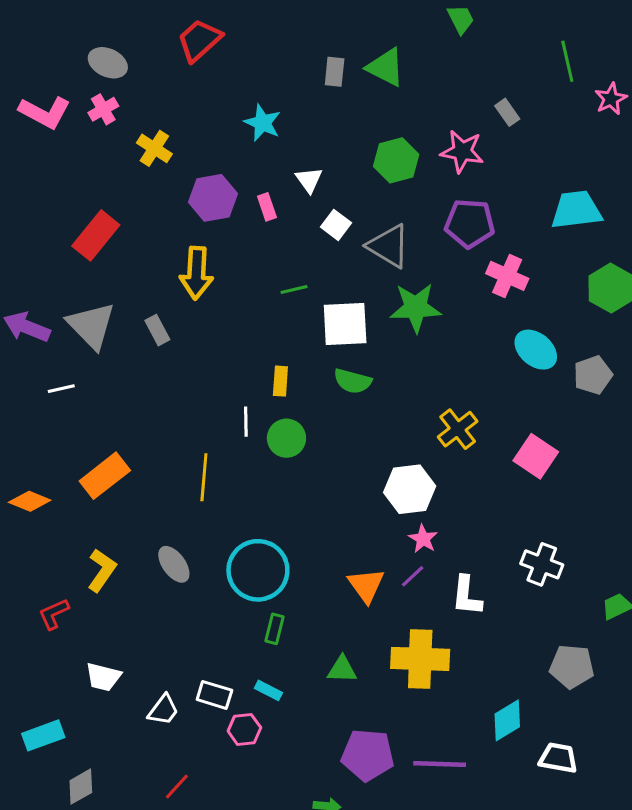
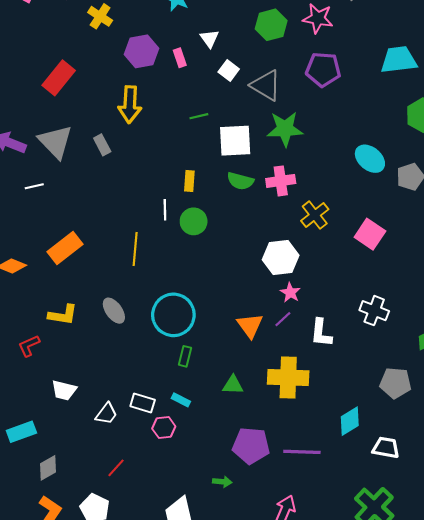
pink cross: (507, 276) -> (281, 181), moved, turned -32
yellow L-shape: (102, 570) -> (63, 315), turned 64

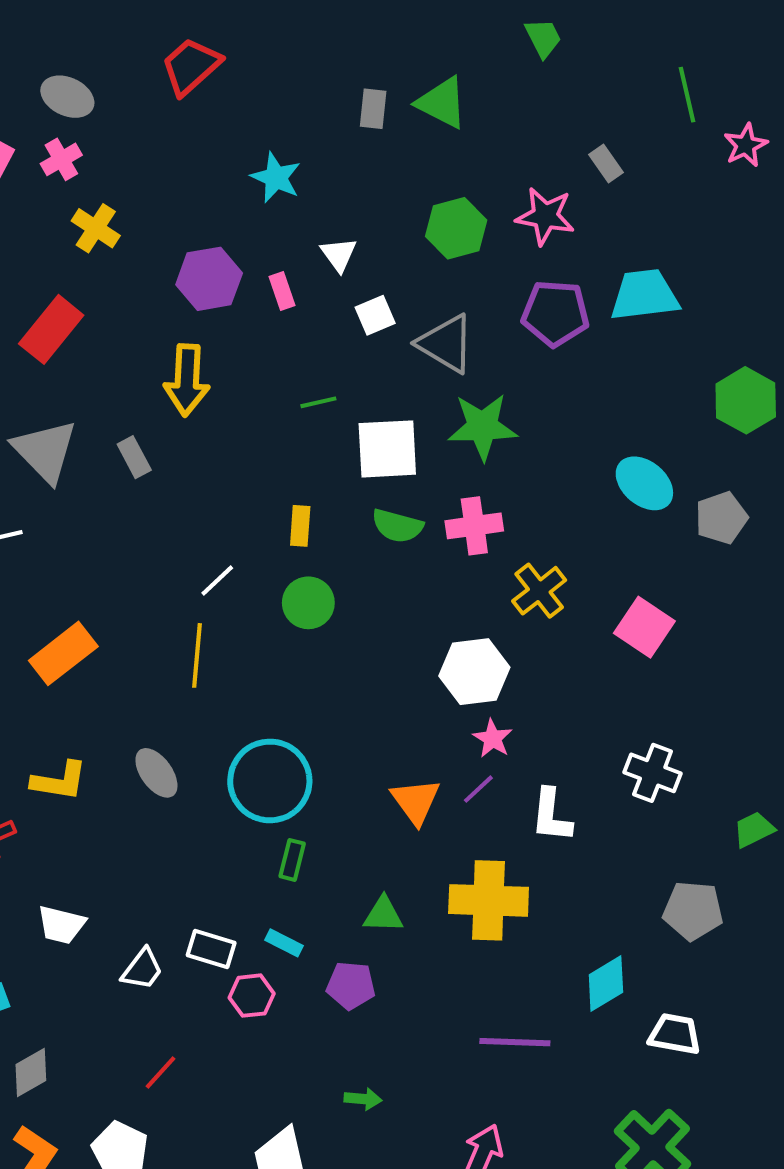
yellow cross: (100, 16) -> (96, 228), moved
cyan trapezoid: (399, 60) -> (644, 295), moved
white square: (229, 70) -> (375, 315), turned 30
white line: (165, 210) -> (217, 581), moved, turned 48
purple pentagon: (251, 446) -> (351, 985), moved, size x0.7

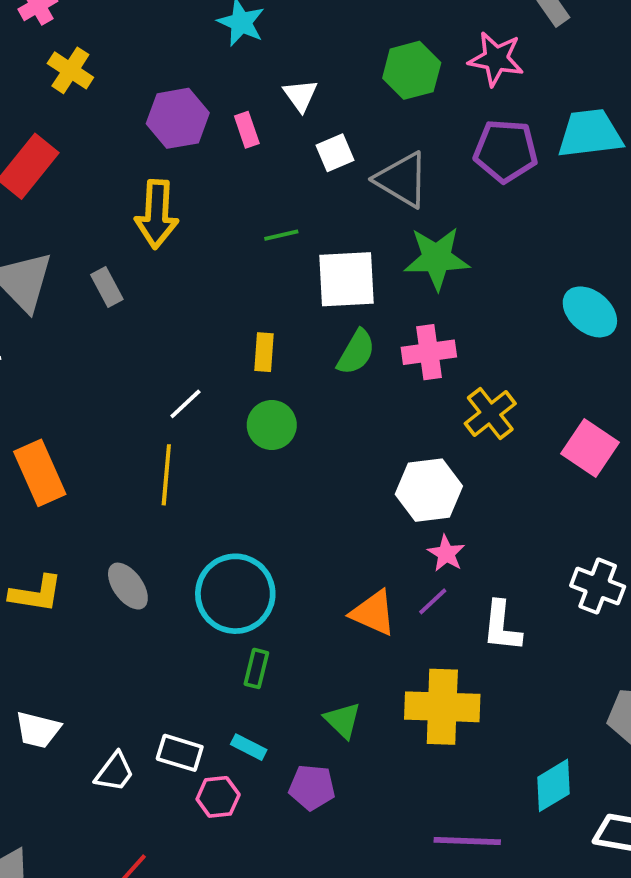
green semicircle: (397, 526) -> (356, 352), turned -75
orange rectangle: (63, 653) -> (40, 473), turned -76
orange triangle: (416, 801) -> (373, 613), turned -30
green triangle: (383, 915) -> (343, 720), turned 42

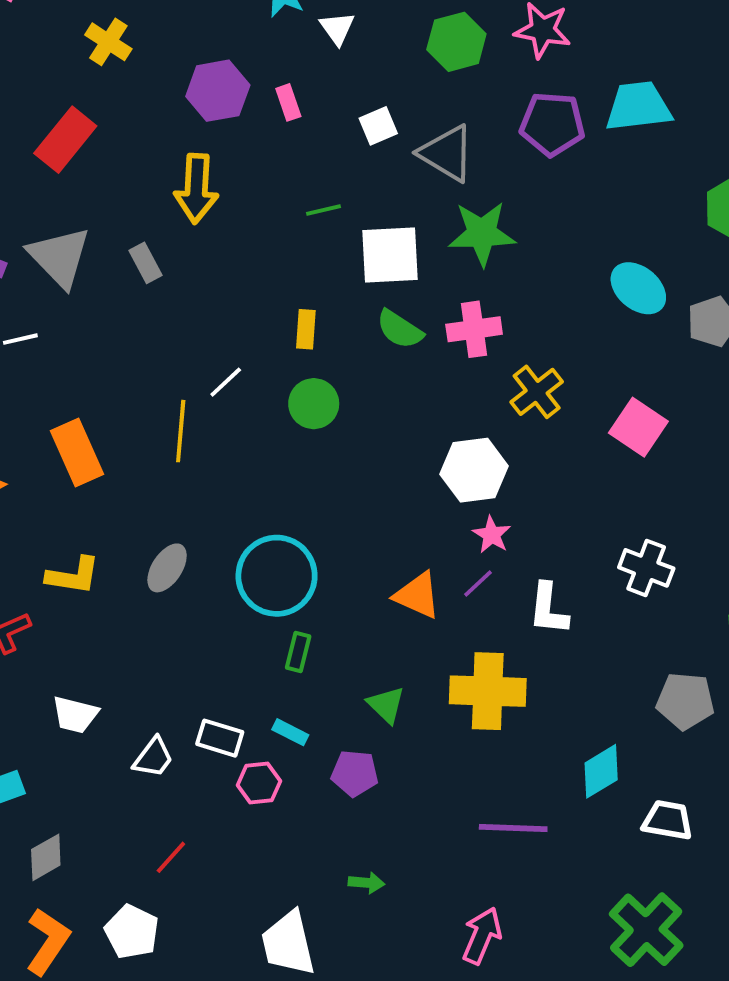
white triangle: (300, 95) -> (337, 28), moved
green semicircle: (356, 352) -> (400, 329), turned 93
yellow line: (166, 475) -> (181, 431), moved
gray ellipse: (128, 586) -> (167, 568), turned 69

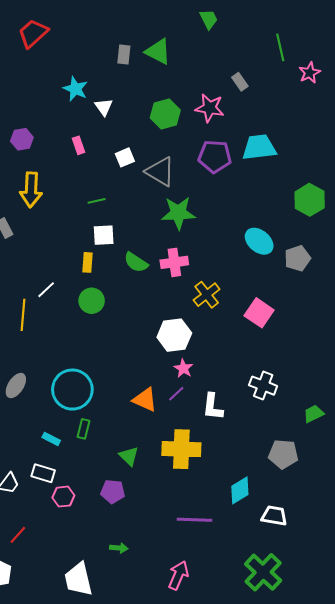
purple hexagon: (218, 91) -> (22, 139), moved, size x0.7
white square: (390, 255) -> (104, 235), moved, size x0.7
cyan rectangle: (290, 732) -> (51, 439), moved

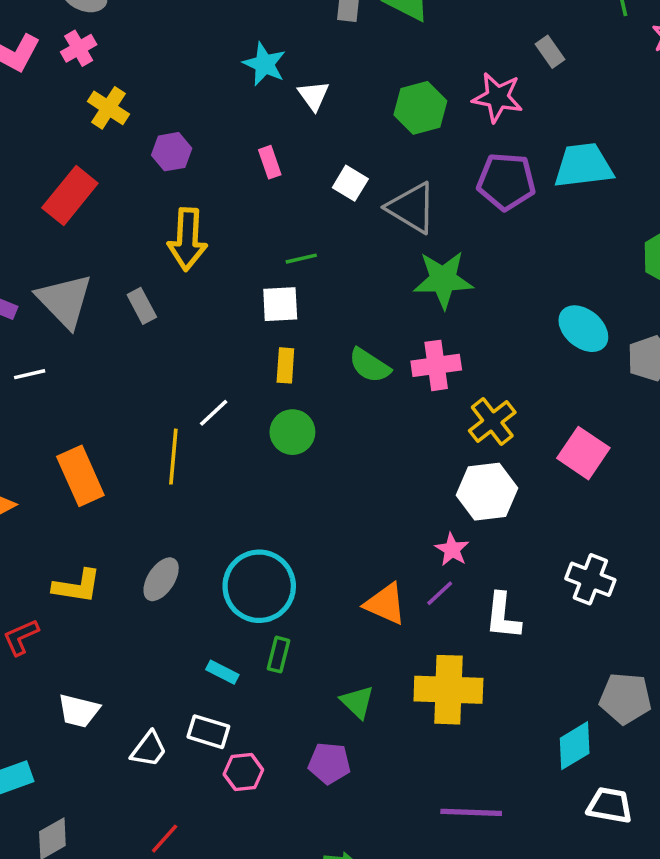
white square: (125, 157) -> (350, 183), turned -36
white square: (104, 235) -> (280, 304), moved
white hexagon: (174, 335) -> (487, 492), moved
cyan diamond: (240, 490) -> (575, 746), moved

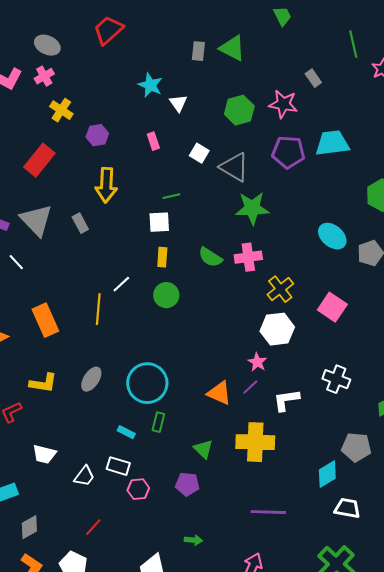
white line: (30, 374) -> (16, 262), turned 60
white L-shape: (503, 616) -> (286, 400), turned 76

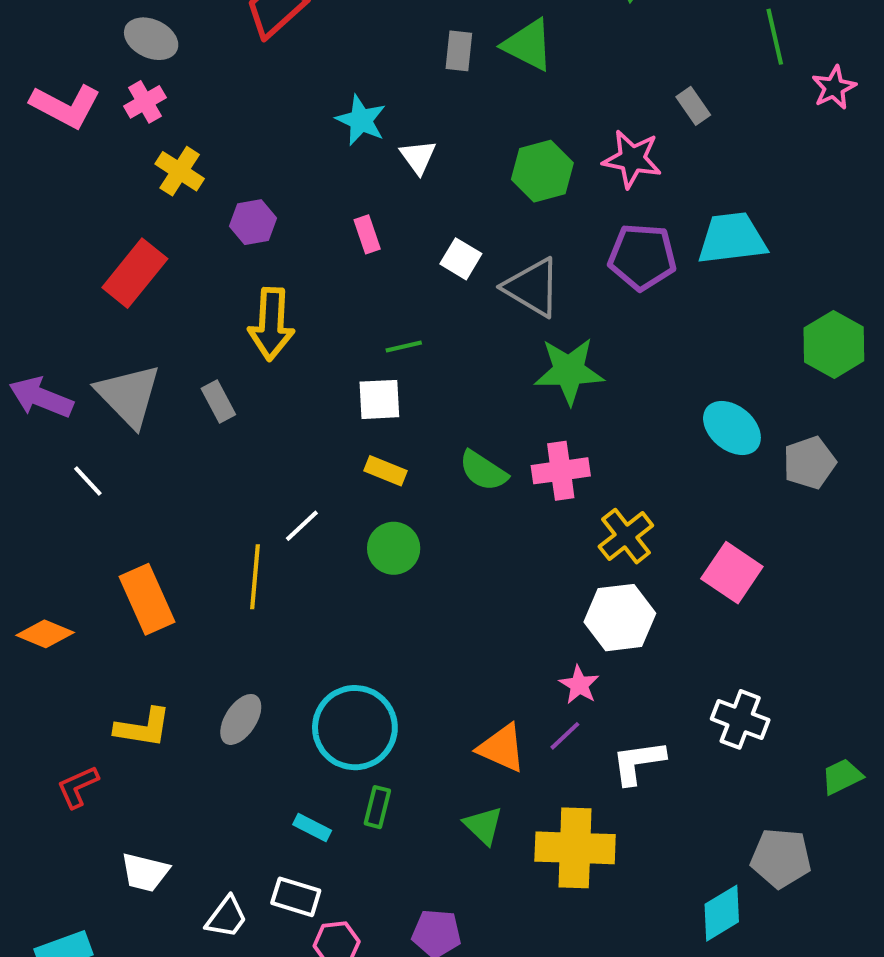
yellow rectangle: (162, 257) -> (385, 471), turned -72
green triangle: (203, 449) -> (483, 825), moved

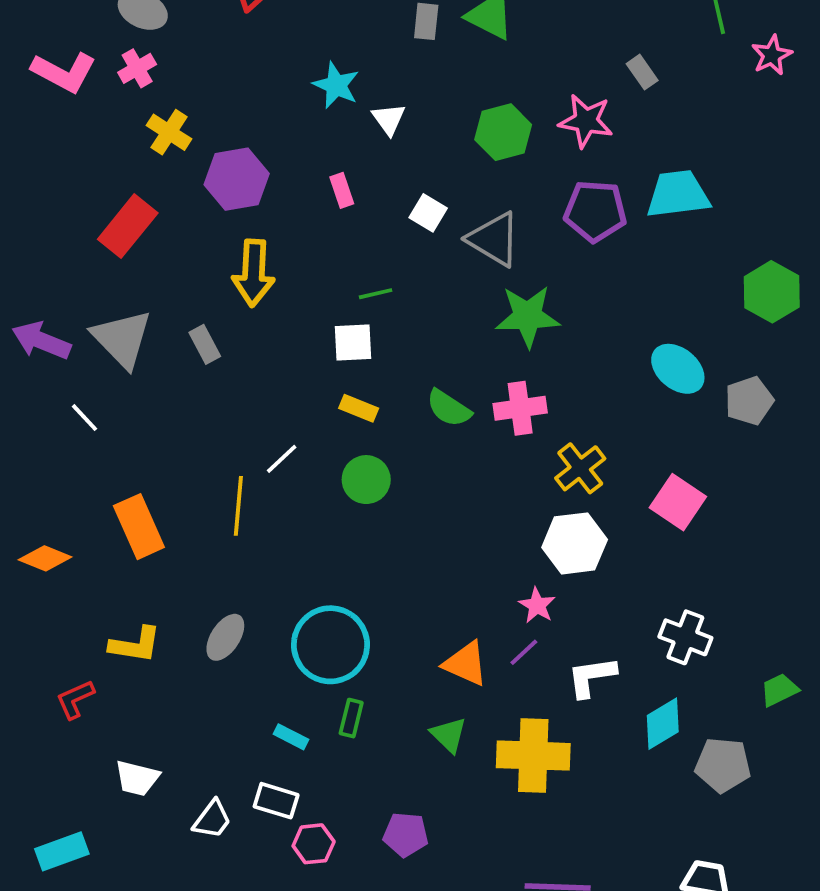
purple hexagon: (253, 222) -> (237, 179), size x1.5
cyan diamond: (722, 913) -> (663, 724), moved

